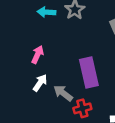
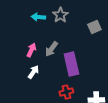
gray arrow: (63, 93) -> (51, 49), moved, turned -91

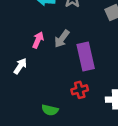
white arrow: (33, 72) -> (20, 66), moved

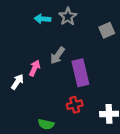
pink arrow: (38, 40) -> (35, 68), moved

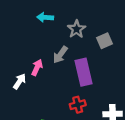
gray star: (68, 17) -> (77, 29), moved
gray square: (107, 30) -> (104, 41), moved

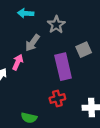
gray square: (104, 41) -> (84, 50), moved
gray arrow: (60, 55) -> (32, 43), moved

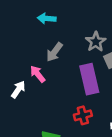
gray star: (56, 25) -> (96, 42), moved
pink arrow: (18, 62) -> (38, 74), turned -63

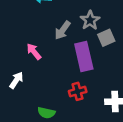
gray arrow: (54, 52) -> (63, 30), moved
white arrow: (18, 89) -> (16, 80), moved

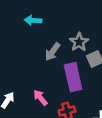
pink arrow: (34, 51) -> (40, 98), moved

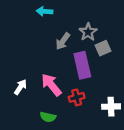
pink arrow: (40, 98) -> (51, 85), size x1.5

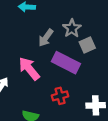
purple rectangle: (82, 65) -> (66, 63), turned -50
pink arrow: (51, 85) -> (29, 69), moved

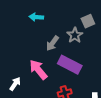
gray square: (87, 45) -> (88, 21), moved

